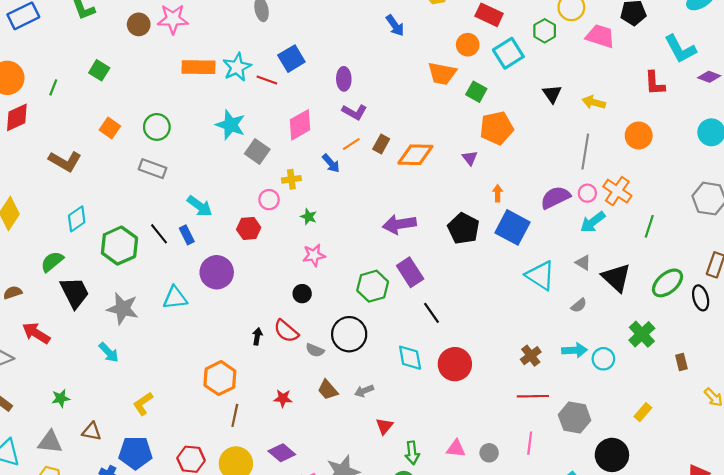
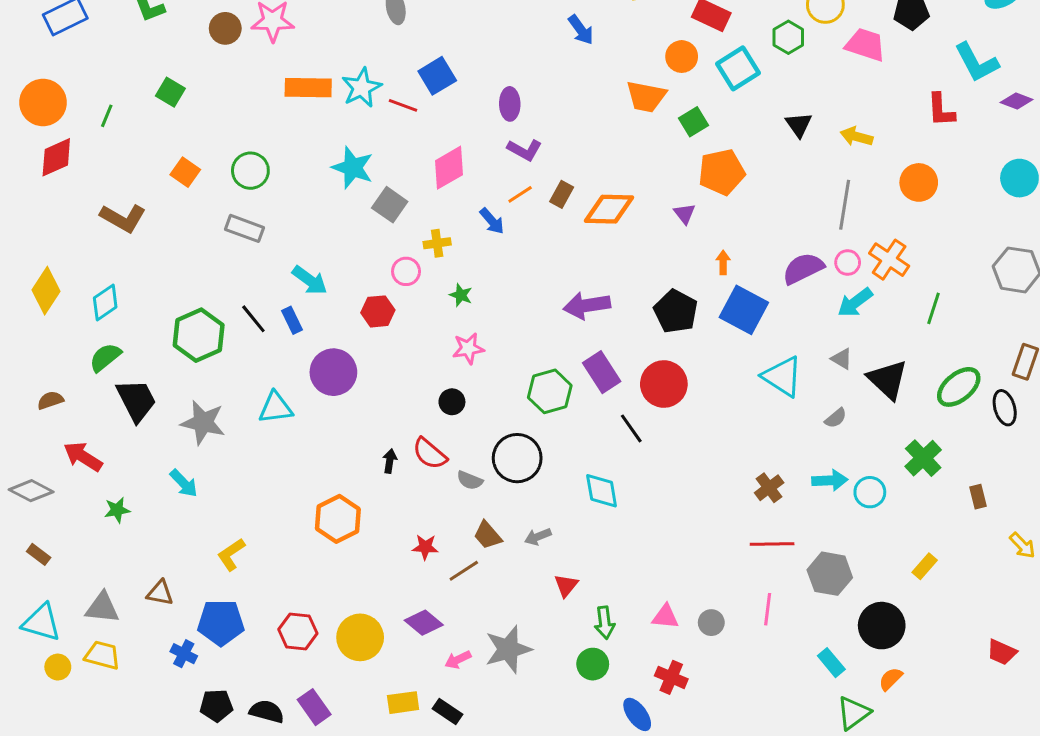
green square: (476, 92) -> (693, 122), turned 30
cyan diamond: (77, 219) -> (105, 303), moved
red circle: (455, 364) -> (664, 384), moved
green star: (61, 398) -> (117, 510), moved
brown line: (235, 415) -> (464, 571), moved, turned 45

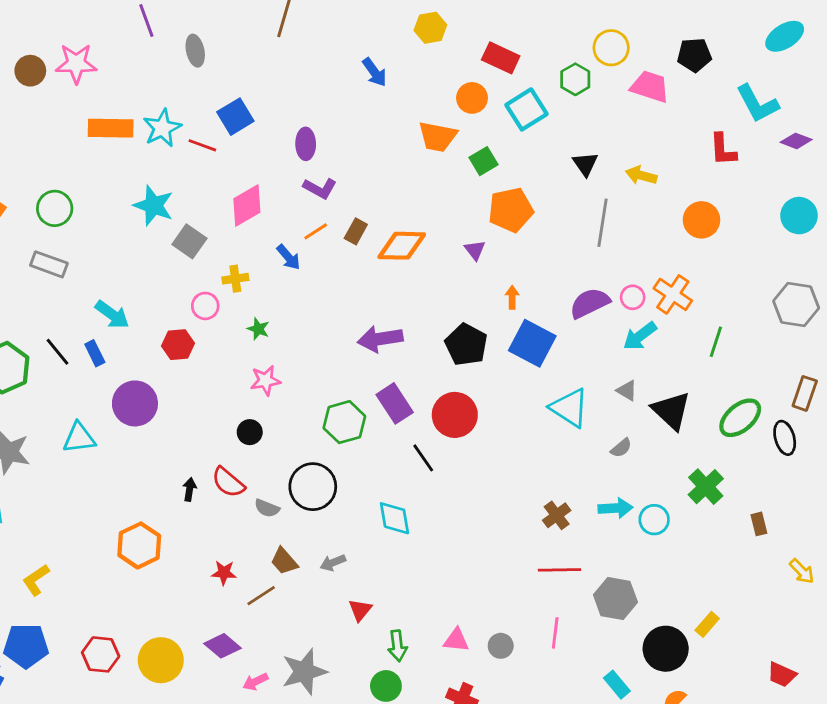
gray line: (845, 205) -> (603, 223), moved
yellow rectangle: (925, 566) -> (707, 624), moved

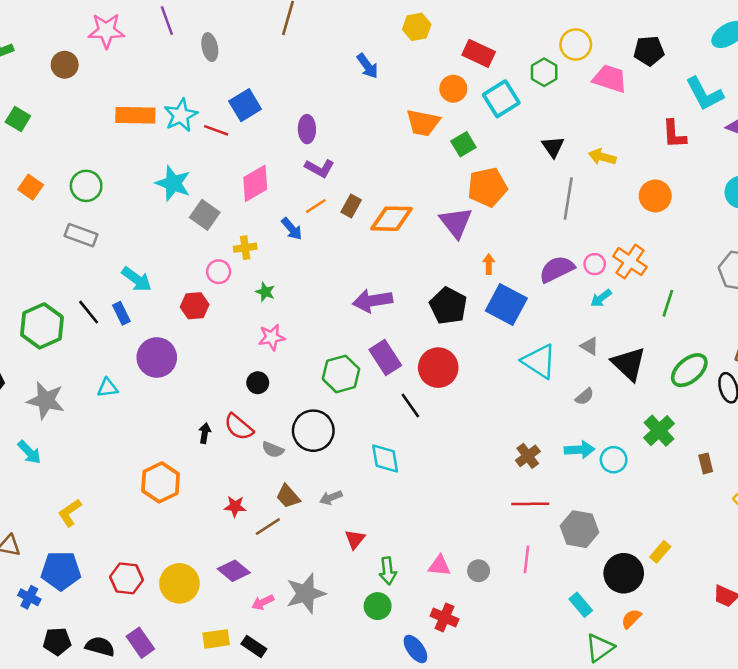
pink star: (76, 64) -> (106, 31), moved
purple triangle: (475, 250) -> (456, 222), size x1.8
cyan arrow: (640, 336) -> (601, 298), size x0.7
cyan triangle: (79, 438) -> (108, 388), size x0.7

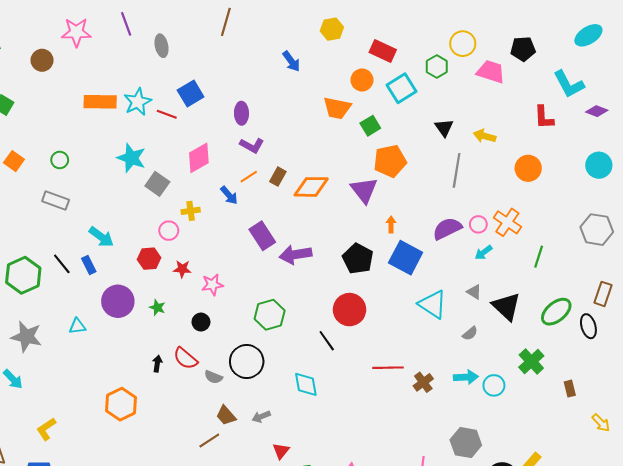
green circle: (86, 186) -> (60, 160), size x0.7
green star: (265, 292) -> (157, 307), moved
purple rectangle: (385, 357) -> (262, 236), moved
red line: (530, 504) -> (388, 368), moved
red star: (235, 506) -> (182, 269), moved

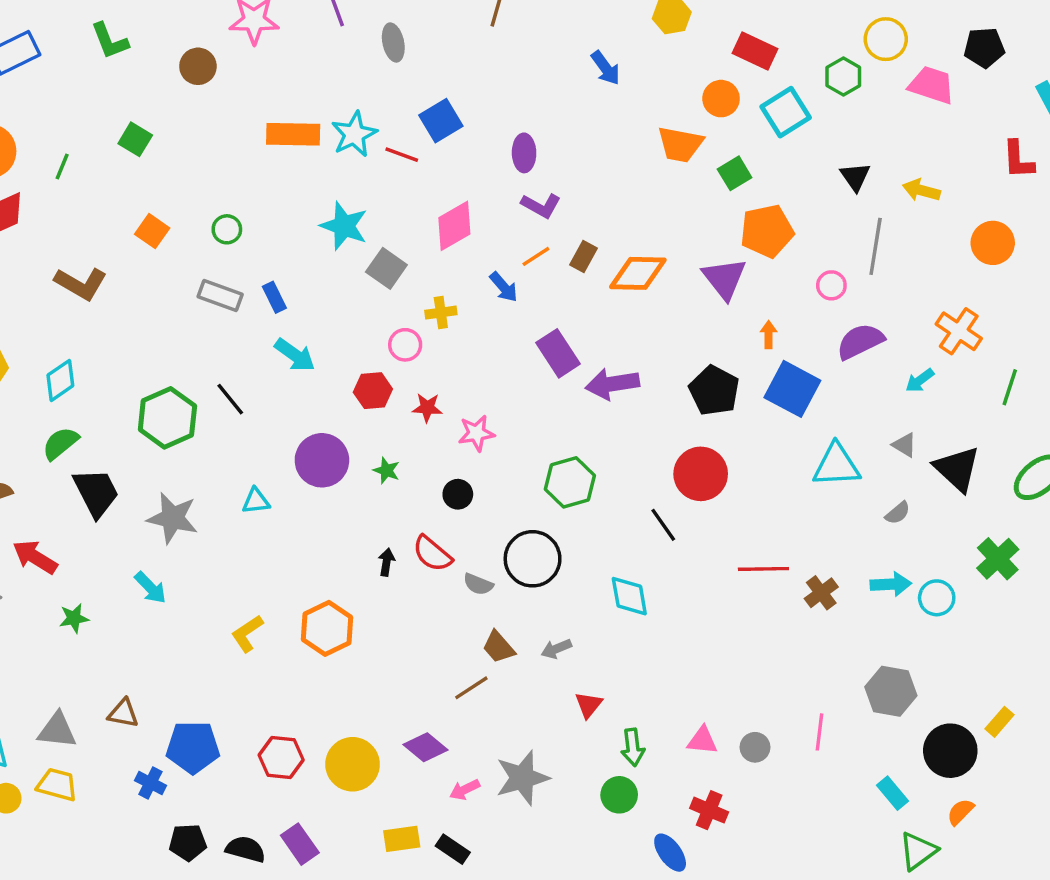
pink circle: (478, 224) -> (831, 285), moved
blue rectangle: (89, 265) -> (274, 297), moved
cyan triangle: (433, 304) -> (837, 465), turned -36
yellow L-shape: (46, 429) -> (247, 633), moved

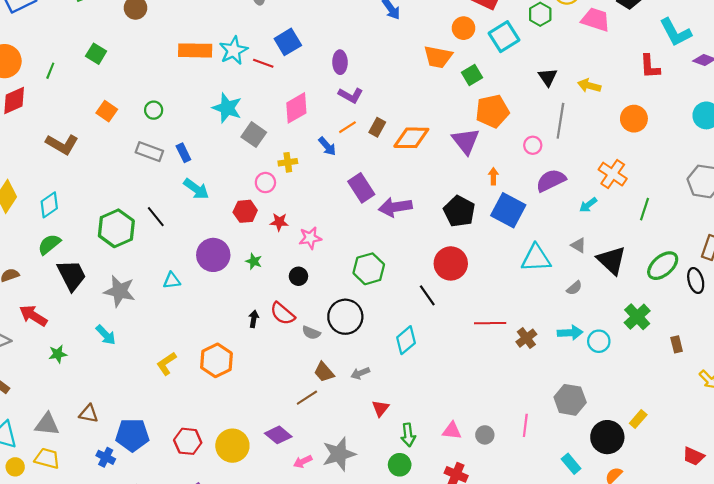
cyan diamond: (629, 596) -> (406, 340), turned 60

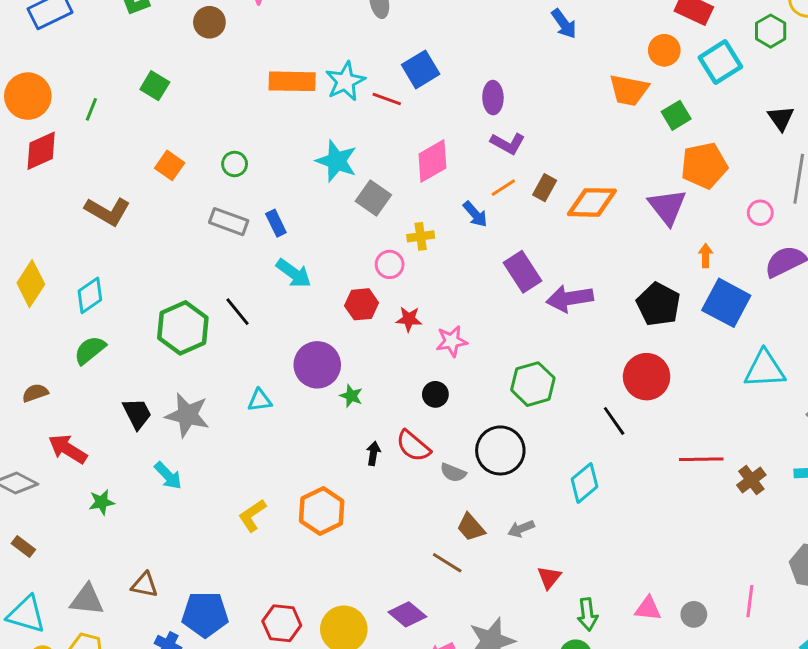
green star: (254, 261) -> (351, 396), moved
black trapezoid: (72, 275) -> (137, 414), moved, size x0.7
brown line: (307, 398) -> (447, 563), turned 65

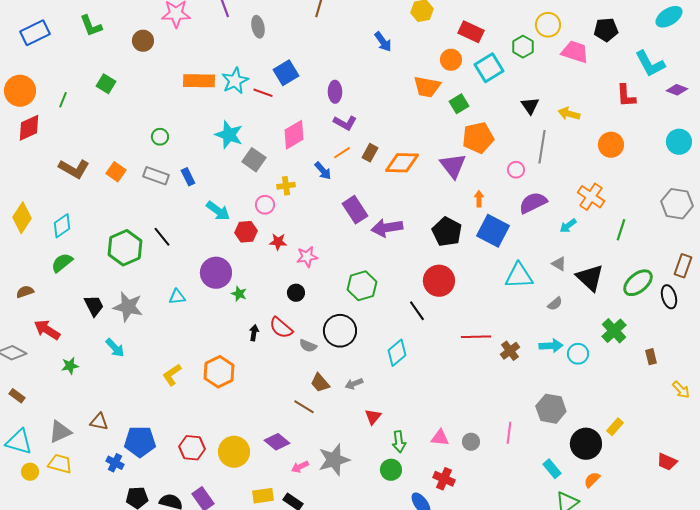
orange square: (170, 165) -> (116, 172), moved
cyan arrow: (294, 273) -> (218, 211), moved
gray triangle: (87, 600) -> (60, 432), turned -30

